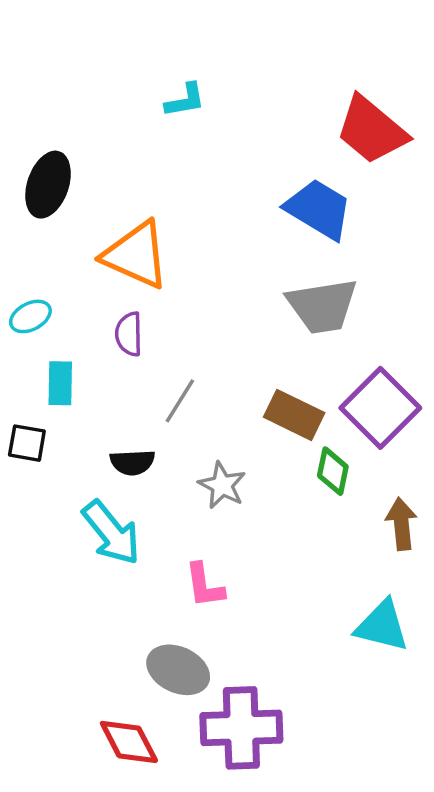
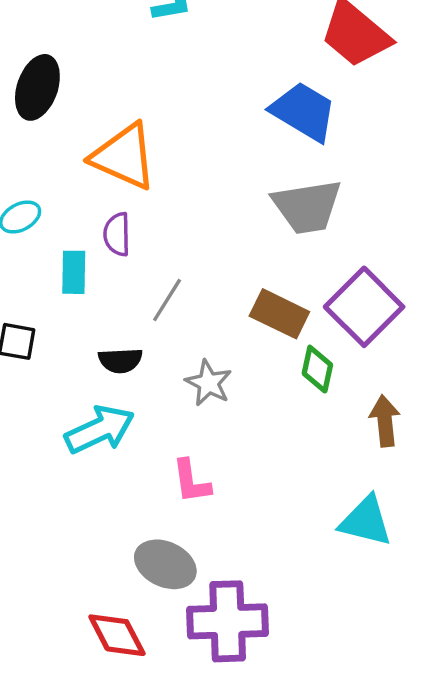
cyan rectangle: (60, 383) -> (74, 272), moved
cyan arrow: (111, 533) -> (100, 430), turned -76

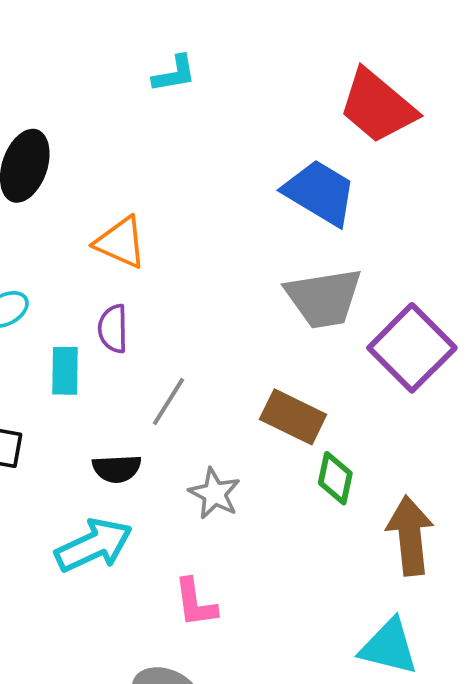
orange triangle: (124, 157) -> (121, 242), size x0.7
purple square: (364, 307) -> (412, 348), moved
brown arrow: (385, 421) -> (410, 536), size x1.4

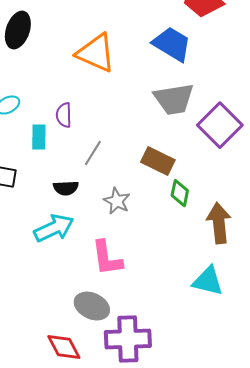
orange triangle: (121, 242) -> (96, 53), moved, size x1.4
pink L-shape: (195, 603) -> (107, 258), size x1.4

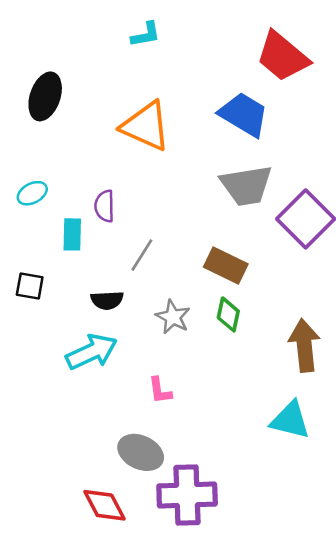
green diamond: (180, 193) -> (228, 314), moved
pink L-shape: (107, 258) -> (160, 391), size x0.6

